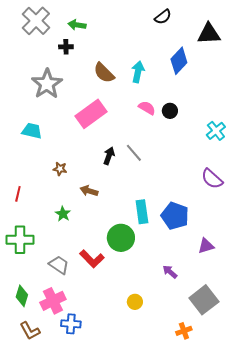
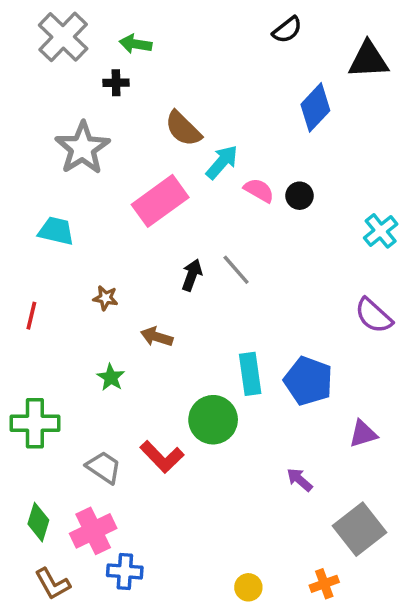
cyan arrow: (138, 72) -> (222, 162), moved, turned 30
red line: (18, 194) -> (31, 316), moved
yellow circle: (135, 302) -> (248, 587), moved

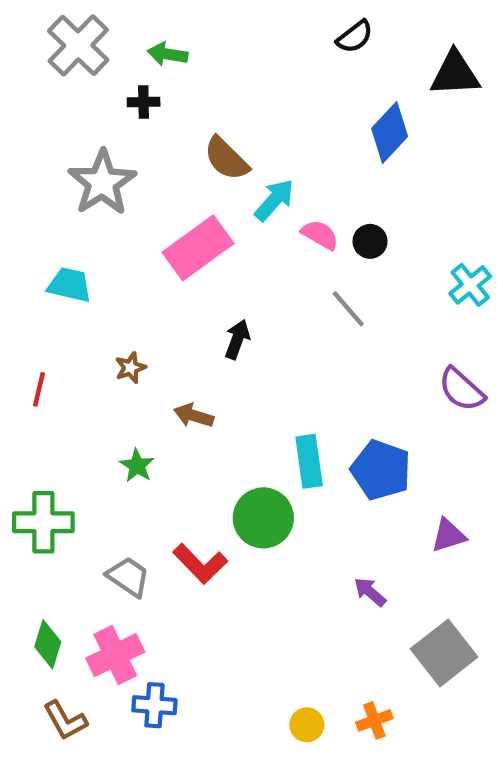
gray line: (236, 270) -> (348, 309), moved
brown star: (105, 298) -> (130, 368), turned -30
orange cross: (324, 584) -> (374, 720), moved

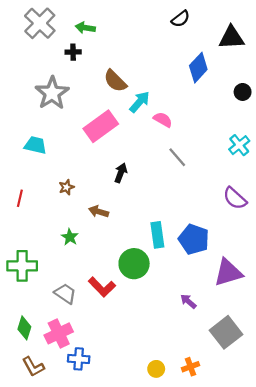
black circle: (370, 241) -> (243, 92), moved
purple triangle: (448, 535) -> (228, 273), size x1.6

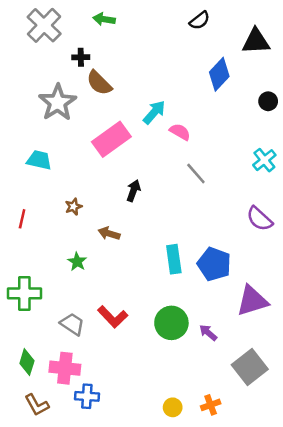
green arrow: (85, 28) -> (104, 19), moved
brown semicircle: (115, 81) -> (99, 83), moved
green circle: (134, 264) -> (171, 323), moved
pink cross: (59, 333) -> (65, 368), turned 32

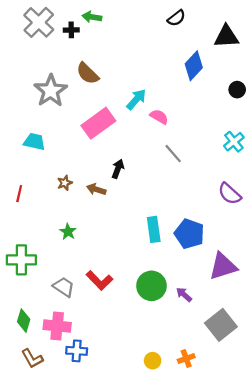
black cross: (81, 57) -> (71, 30), moved
brown arrow: (109, 233) -> (96, 189), moved

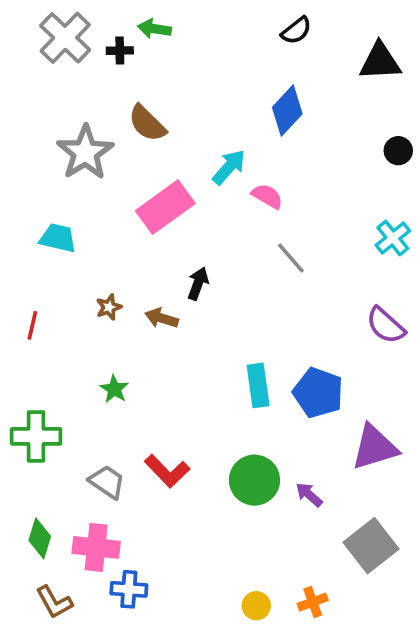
blue diamond: (194, 66) -> (287, 111), moved

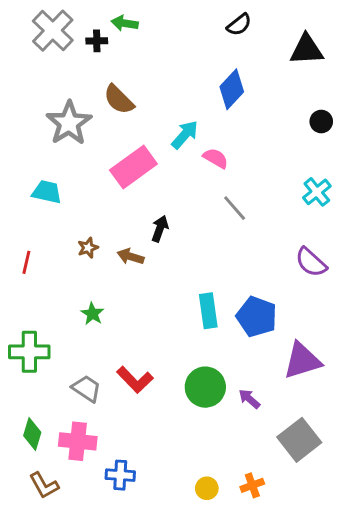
blue cross: (129, 589) -> (120, 475), moved

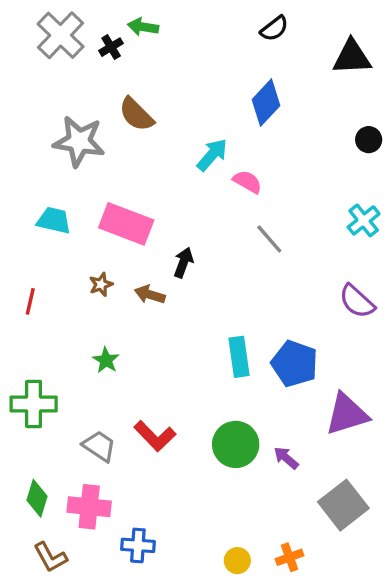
black cross: (97, 41) -> (111, 47), turned -30
gray star: (69, 123) -> (79, 141), turned -30
pink rectangle: (133, 167) -> (126, 224), moved, turned 57

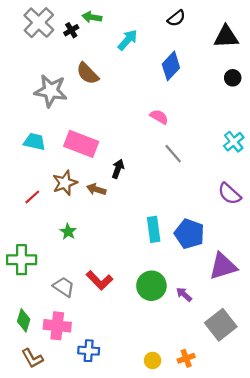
black circle: (369, 140) -> (233, 78), moved
cyan arrow: (212, 155) -> (128, 40), moved
brown star: (101, 284) -> (65, 183), size x1.6
red line: (30, 301) -> (32, 197), moved, turned 35

